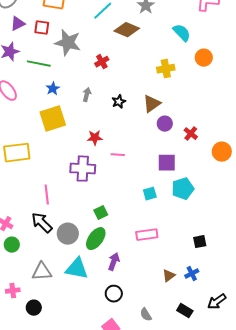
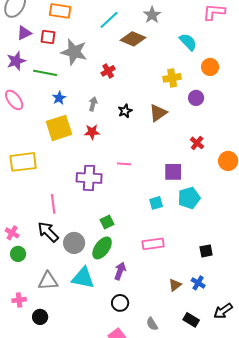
purple circle: (165, 124) -> (196, 98), moved
red star: (95, 138) -> (92, 132), moved
blue cross: (192, 274) -> (198, 283), turned -32

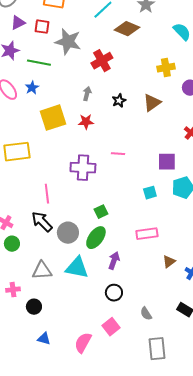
red cross: (108, 71) -> (102, 61), size x1.5
blue star: (59, 98) -> (32, 88), moved
brown triangle: (175, 285) -> (169, 262), moved

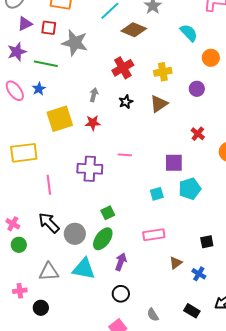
red cross: (102, 61) -> (123, 68), moved
yellow cross: (166, 68) -> (163, 72), moved
pink line: (47, 194) -> (49, 185), moved

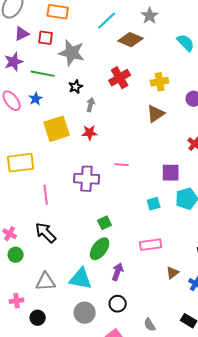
black star: (126, 102) -> (76, 87), moved
gray circle: (75, 234) -> (85, 313), moved

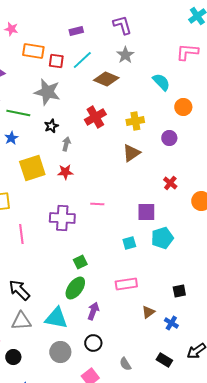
red square: (46, 38) -> (56, 61), moved
black arrow: (46, 233) -> (19, 290), moved

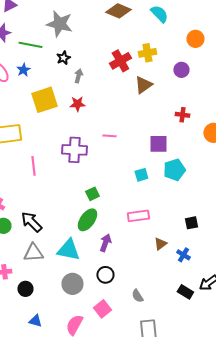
cyan semicircle: (161, 82) -> (159, 14), moved
red cross: (95, 117) -> (120, 61), moved
red cross: (170, 183) -> (182, 115), turned -32
black rectangle: (164, 360) -> (185, 292), moved

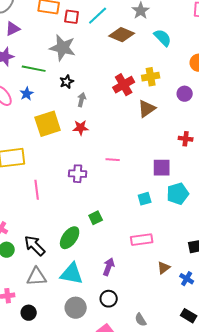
purple cross: (74, 150) -> (78, 174), size x0.7
green ellipse: (87, 220) -> (70, 238), moved

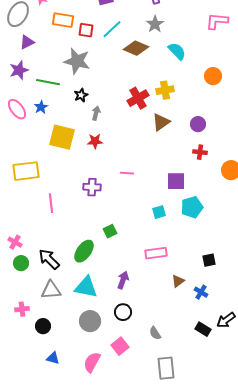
purple circle: (185, 94) -> (198, 124), moved
yellow square: (48, 124) -> (62, 137), turned 32

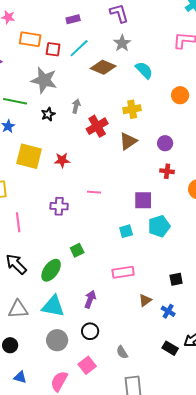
red cross: (138, 98) -> (97, 126), moved
gray arrow: (96, 113) -> (76, 106), moved
black arrow: (49, 259) -> (16, 264), moved

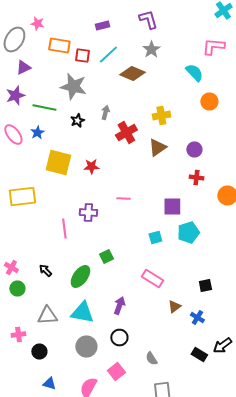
cyan semicircle: (144, 70) -> (194, 72), moved
pink line: (18, 222) -> (64, 228), moved
black arrow: (16, 264) -> (45, 270), size x0.6
pink rectangle: (123, 272) -> (152, 278), turned 40

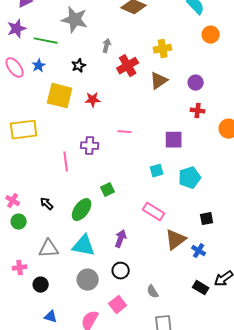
black star: (77, 120) -> (79, 66), moved
cyan pentagon: (188, 232) -> (190, 178), moved
brown triangle: (174, 306) -> (176, 240), size x1.6

